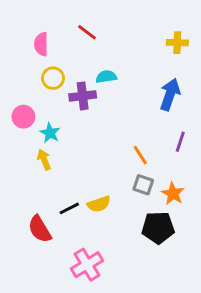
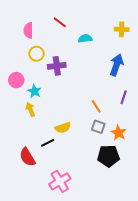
cyan semicircle: (106, 77) -> (85, 39), moved
yellow semicircle: (99, 204) -> (63, 128), moved

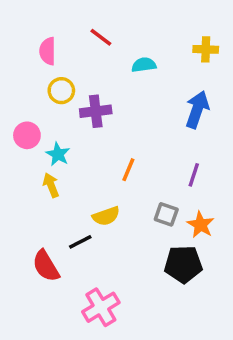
purple line: (124, 97) -> (194, 175), moved
orange line: (96, 106) -> (128, 170), moved, turned 56

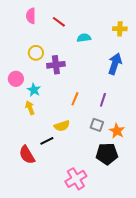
pink semicircle: (48, 51) -> (31, 16), moved
purple line: (194, 175) -> (103, 100), moved
pink cross: (101, 307) -> (76, 179), moved

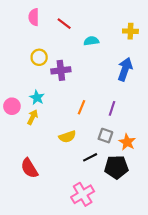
pink circle: (16, 79) -> (12, 106), moved
yellow arrow: (30, 108) -> (33, 117), turned 48
black line: (47, 141) -> (90, 157), moved

